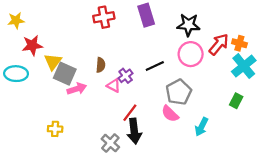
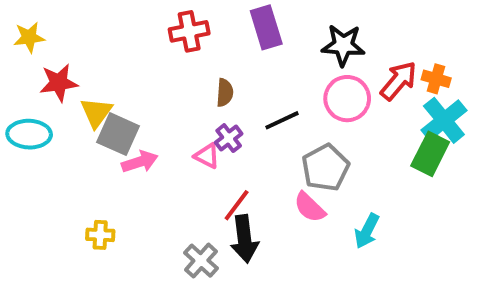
brown semicircle: (101, 65) -> (225, 93), moved
green rectangle: (236, 101) -> (430, 154), moved, size x1.5

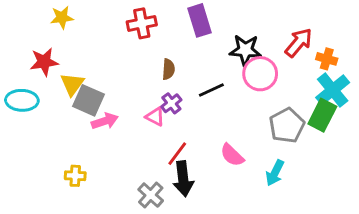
yellow star: (29, 37) -> (62, 17), moved
black star: (343, 45) -> (245, 50), moved
red arrow: (399, 81) -> (299, 43), moved
gray pentagon: (325, 168) -> (287, 125), moved

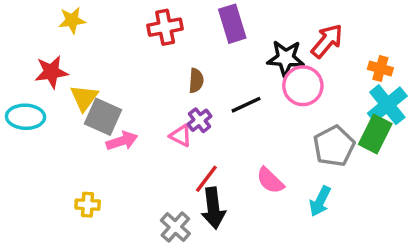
red arrow: (299, 43) -> (327, 41), moved

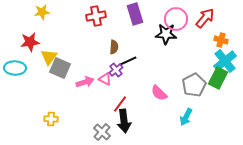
red arrow: (327, 41) -> (205, 18), moved
pink circle: (303, 86) -> (176, 19), moved
black line: (246, 105) -> (128, 61), moved
pink arrow: (122, 141) -> (85, 82), moved
pink semicircle: (270, 180) -> (159, 93), moved

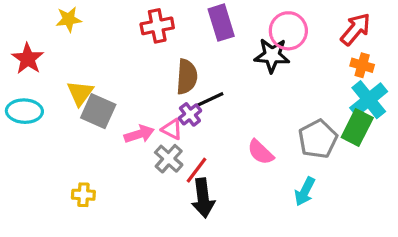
red arrow: (205, 18) -> (356, 29), moved
red star: (30, 42) -> (28, 59), moved, turned -30
brown semicircle: (114, 47) -> (187, 77), size x1.5
gray cross: (102, 132) -> (169, 159), moved

